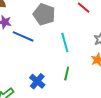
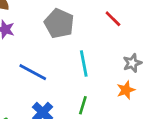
blue line: (23, 36) -> (33, 72), moved

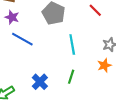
blue line: (33, 72) -> (22, 39), moved

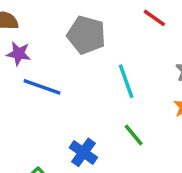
green line: (71, 77) -> (134, 135), turned -48

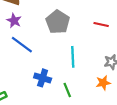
red line: (154, 18) -> (101, 24), turned -40
blue cross: (83, 152) -> (43, 78), moved, turned -35

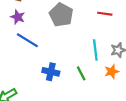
cyan line: (73, 57) -> (95, 50), moved
green line: (67, 90) -> (81, 73), moved

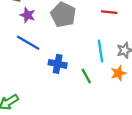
purple star: (18, 17) -> (28, 15), moved
blue cross: (51, 72) -> (58, 64), moved

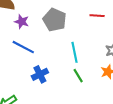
cyan line: (100, 51) -> (74, 52), moved
blue cross: (58, 64) -> (40, 74), moved, turned -35

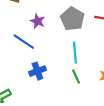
gray pentagon: (55, 20) -> (72, 19), moved
purple star: (22, 22) -> (38, 21), moved

